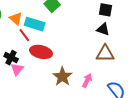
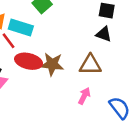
brown triangle: (105, 54) -> (90, 65), moved
brown star: (62, 77) -> (52, 64), moved, turned -30

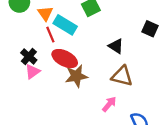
black triangle: (104, 34) -> (116, 46), moved
brown star: (52, 64) -> (76, 76), moved, turned -30

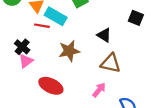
red line: (50, 35) -> (42, 26), turned -56
red ellipse: (65, 59) -> (51, 86), moved
brown star: (76, 76) -> (69, 51), moved

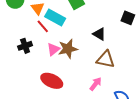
red line: (42, 26) -> (43, 26), turned 40
black cross: (22, 47) -> (25, 46), turned 32
pink triangle: (26, 61) -> (53, 49), moved

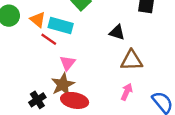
black cross: (25, 46) -> (37, 100), moved
brown star: (68, 49) -> (63, 85), moved

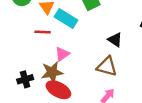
red line: (49, 39) -> (43, 32), moved, turned -49
brown triangle: (132, 60) -> (107, 66), moved

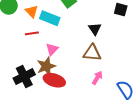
black triangle: (115, 40) -> (95, 29), turned 32
black cross: (25, 79) -> (24, 76), size x1.5

